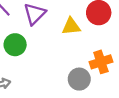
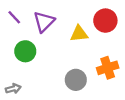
gray circle: (79, 79) -> (76, 80), moved

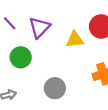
gray circle: (76, 80) -> (55, 88), moved

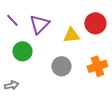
gray circle: (55, 88) -> (61, 66), moved

